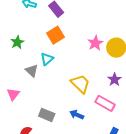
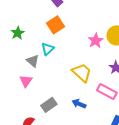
pink star: (95, 43) -> (96, 41), moved
pink triangle: (13, 94) -> (26, 81), moved
gray rectangle: (47, 115) -> (49, 105), turned -56

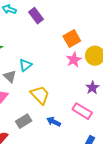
orange square: (56, 25) -> (72, 38), moved
yellow trapezoid: (82, 73) -> (40, 95), moved

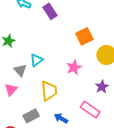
pink star: (74, 60) -> (74, 67), moved
yellow trapezoid: (40, 95) -> (49, 91), turned 35

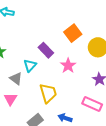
purple rectangle: (50, 11) -> (46, 50), moved

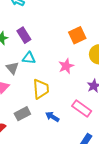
purple rectangle: (46, 50) -> (24, 35), moved
cyan triangle: (30, 65) -> (29, 58), turned 40

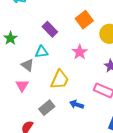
purple rectangle: (24, 35) -> (50, 29), moved
yellow trapezoid: (41, 89) -> (60, 80), turned 40

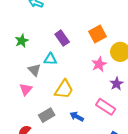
pink star: (80, 52) -> (99, 64), moved

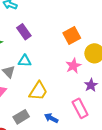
purple rectangle: (62, 38) -> (24, 32), moved
pink rectangle: (106, 107) -> (80, 108), turned 30

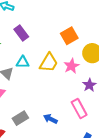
yellow trapezoid: (38, 91) -> (49, 63), moved

